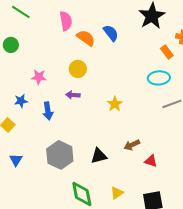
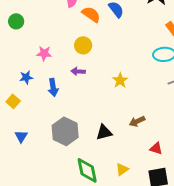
red triangle: (151, 161) -> (156, 148), moved

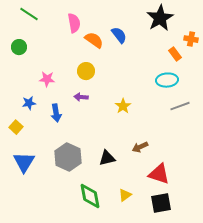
blue triangle: (21, 136) -> (24, 162), size x1.6
red triangle: (156, 148) -> (159, 174), size x1.6

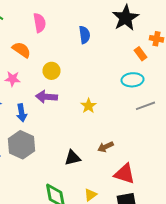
blue semicircle: (119, 35) -> (84, 35), turned 30
orange semicircle: (94, 40) -> (22, 50), moved
purple arrow: (81, 97) -> (46, 97), size x1.5
gray hexagon: (68, 157) -> (22, 145), moved

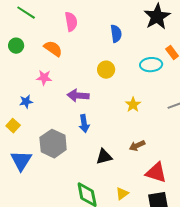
yellow circle: (52, 71) -> (106, 70), moved
cyan ellipse: (132, 80) -> (151, 65), moved
yellow star: (88, 106) -> (133, 105), moved
blue arrow: (22, 113) -> (84, 124), moved

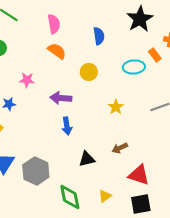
orange semicircle: (53, 49) -> (57, 51), moved
gray hexagon: (53, 144) -> (36, 171), moved

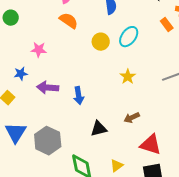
cyan ellipse: (134, 67) -> (129, 37), moved, turned -50
purple arrow: (61, 98) -> (48, 88), moved

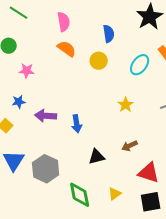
cyan ellipse: (129, 37) -> (140, 65), moved
yellow circle: (101, 42) -> (99, 61), moved
pink star: (39, 50) -> (27, 71), moved

